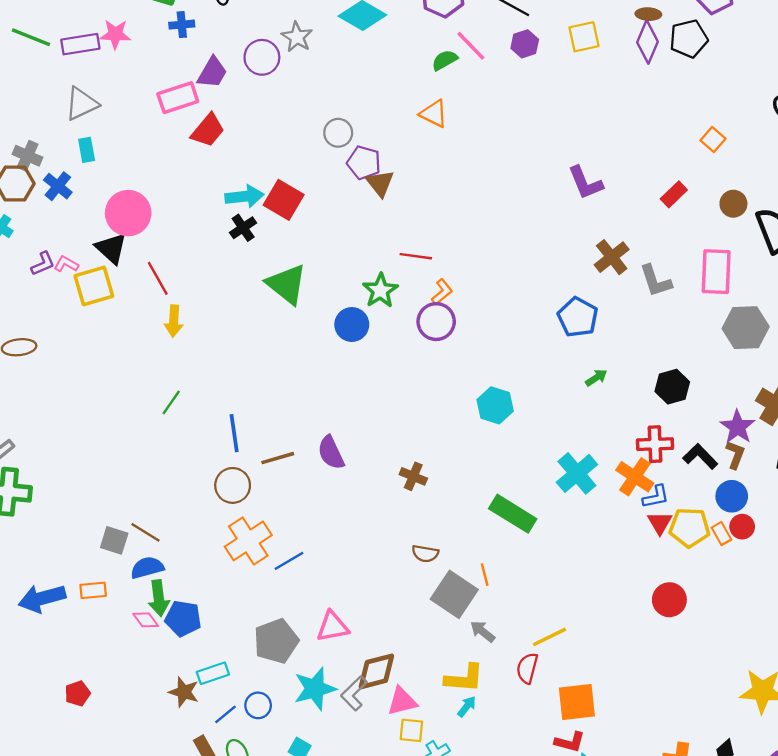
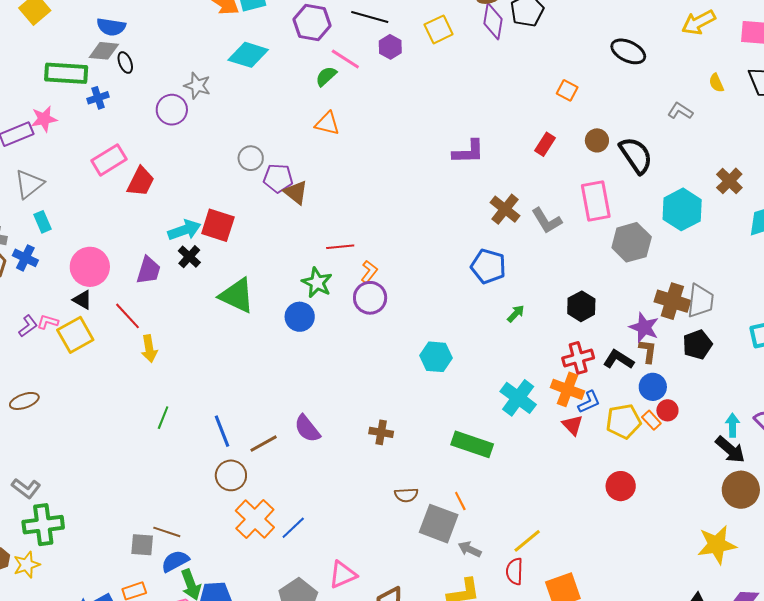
purple trapezoid: (212, 72) -> (149, 270), moved
purple L-shape: (585, 183) -> (468, 152), turned -56
black triangle: (111, 248) -> (82, 300), size x0.7
red triangle: (660, 523) -> (573, 425), moved

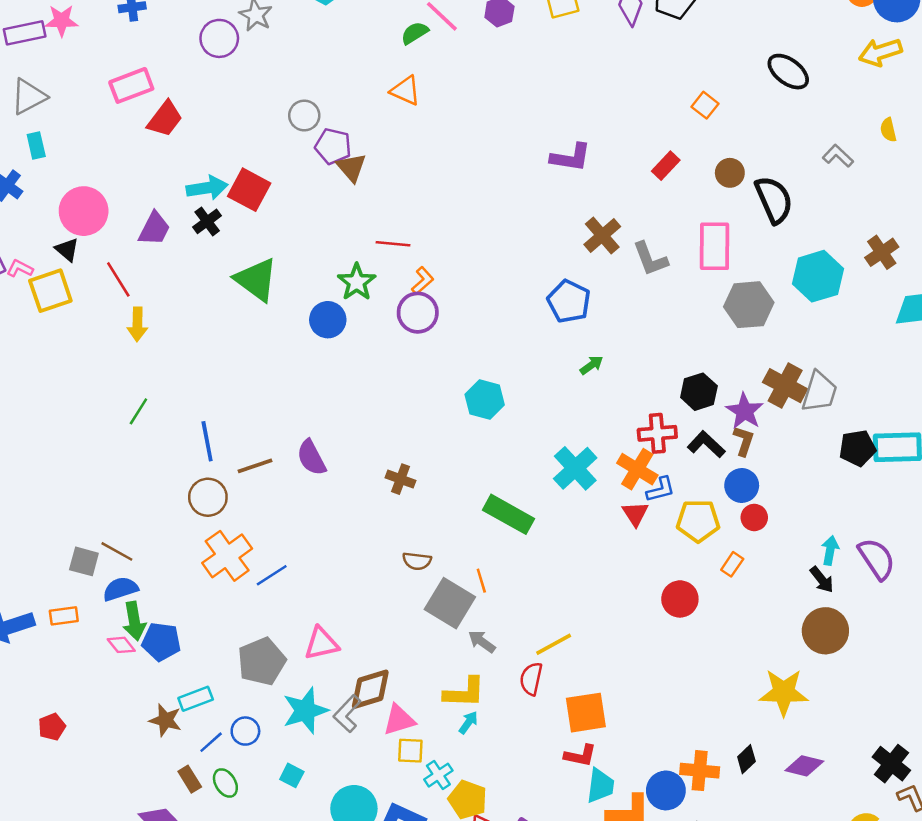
black hexagon: (581, 306) -> (699, 392), moved
black pentagon: (697, 345) -> (857, 448), moved
orange rectangle: (651, 420) -> (732, 564), moved, turned 66
black arrow: (730, 450) -> (822, 580), size x0.7

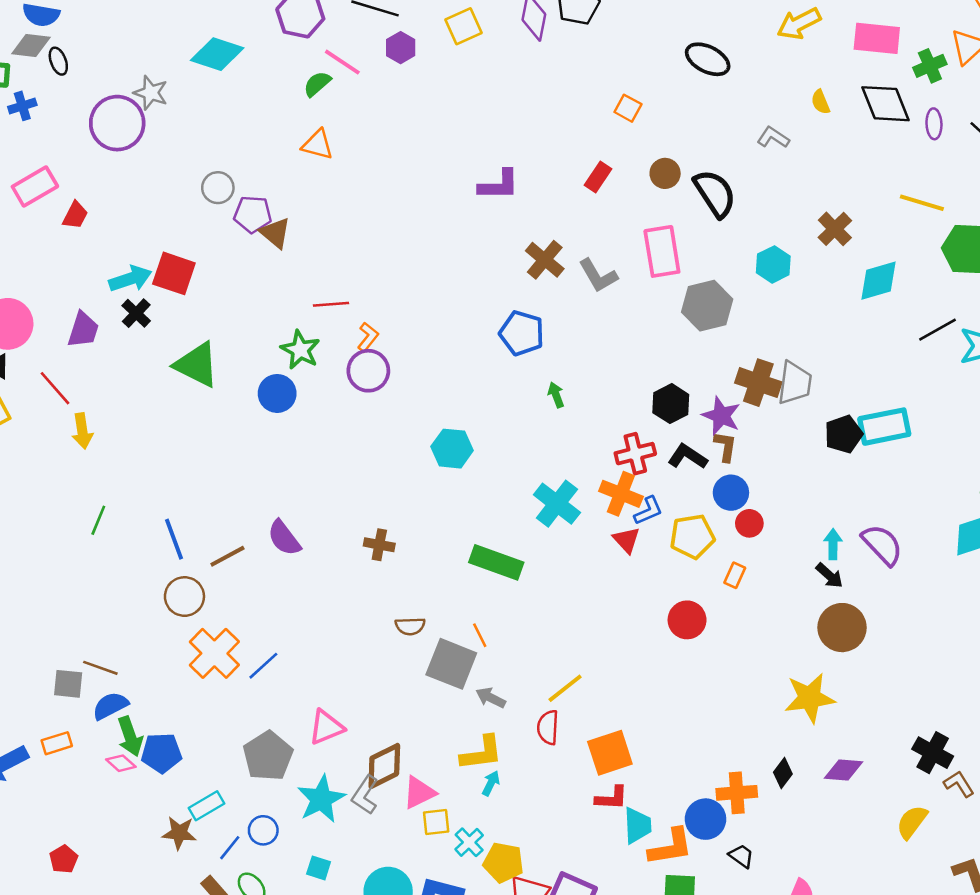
purple circle: (219, 38) -> (117, 123), size x1.4
red trapezoid: (165, 119) -> (75, 215), size x0.7
cyan hexagon: (818, 276) -> (773, 264), size x0.7
green arrow: (592, 365) -> (556, 395), turned -65

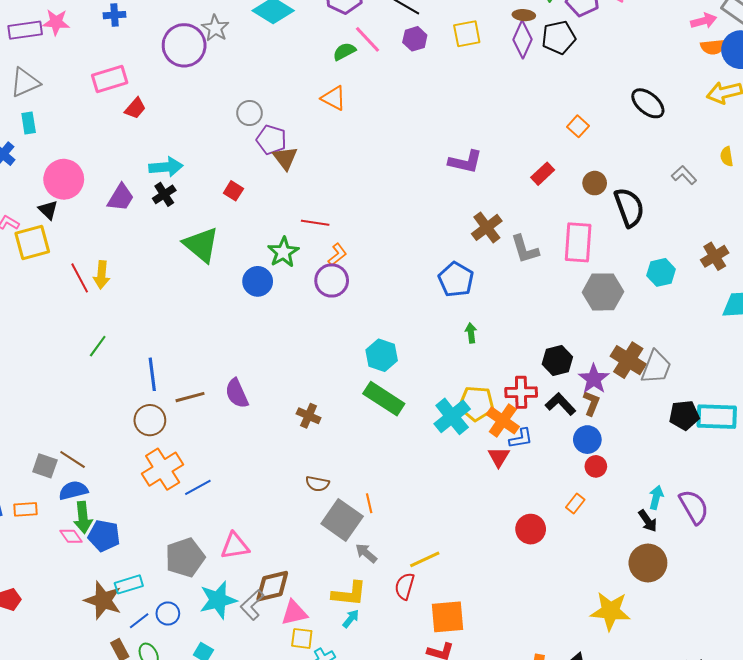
red square: (174, 273) -> (233, 191), moved, size x0.6
red line: (55, 388) -> (80, 278), moved
yellow pentagon: (692, 536) -> (476, 403), moved
green rectangle: (496, 562) -> (384, 399), moved
brown star: (179, 833) -> (103, 600), size x1.4

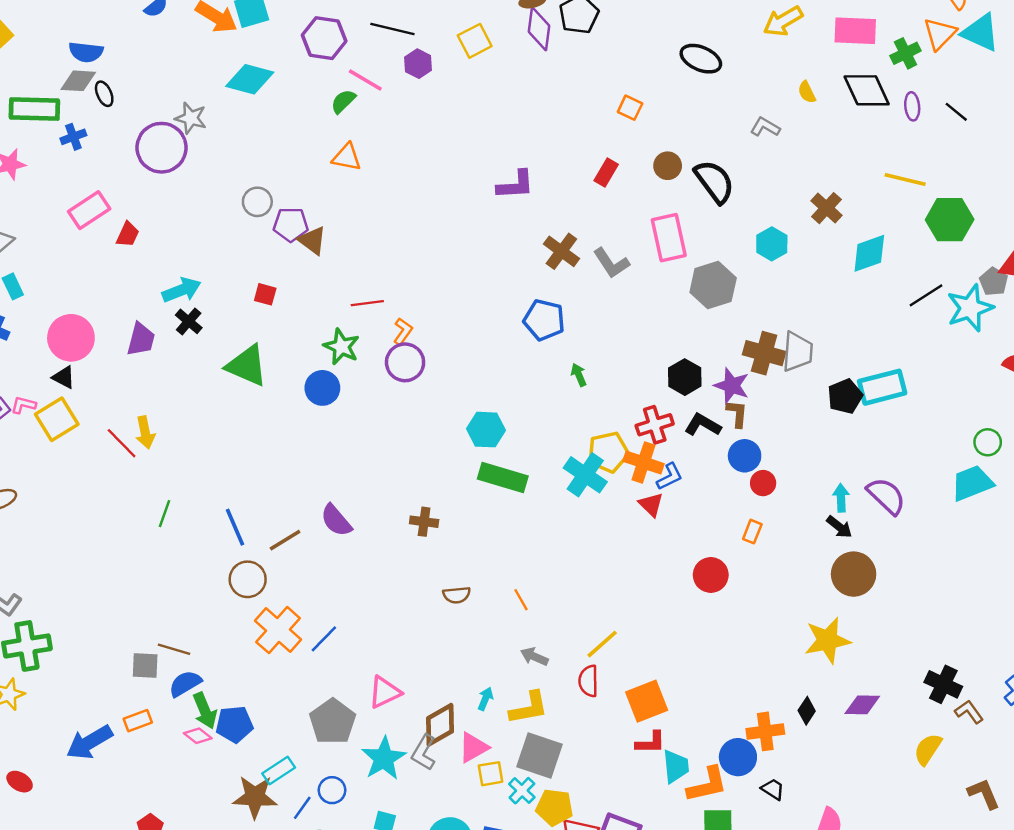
gray square: (342, 520) -> (539, 756), moved
cyan arrow: (351, 619) -> (485, 699), moved

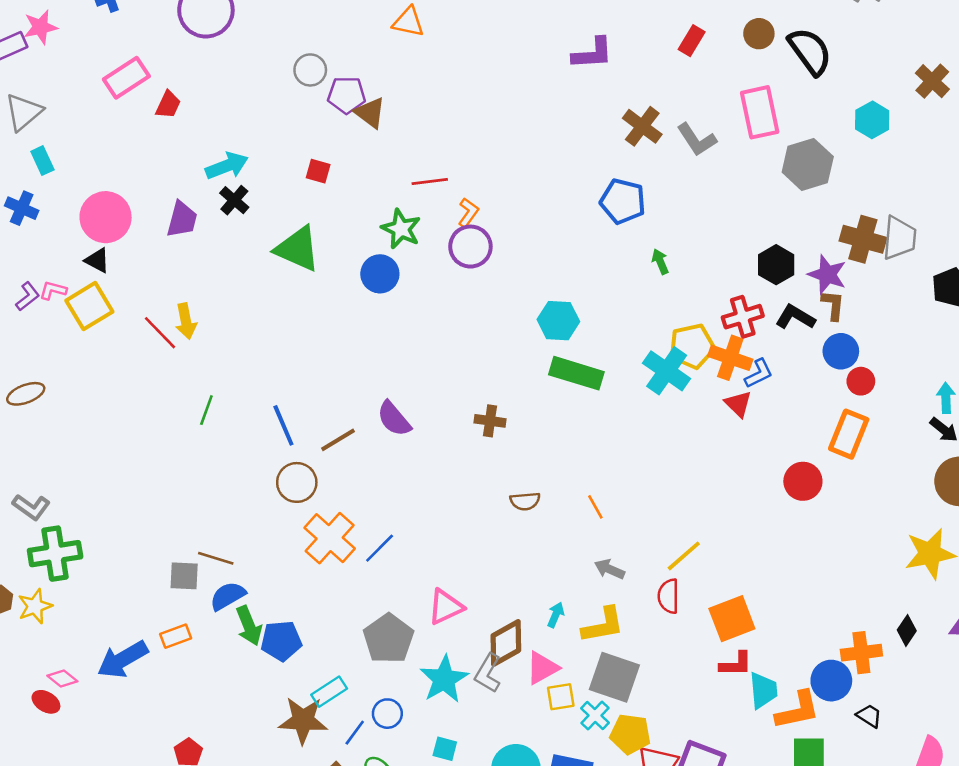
orange rectangle: (752, 532) -> (849, 434), size x1.8
pink diamond: (198, 736) -> (62, 678), moved

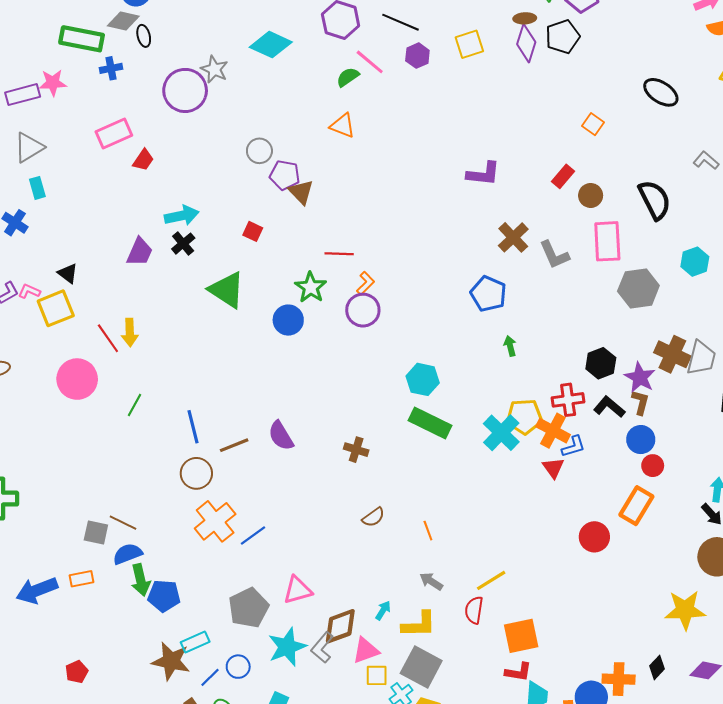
brown circle: (759, 34) -> (591, 195), moved
pink circle: (106, 217) -> (77, 379), moved
brown semicircle: (525, 501) -> (373, 517), turned -40

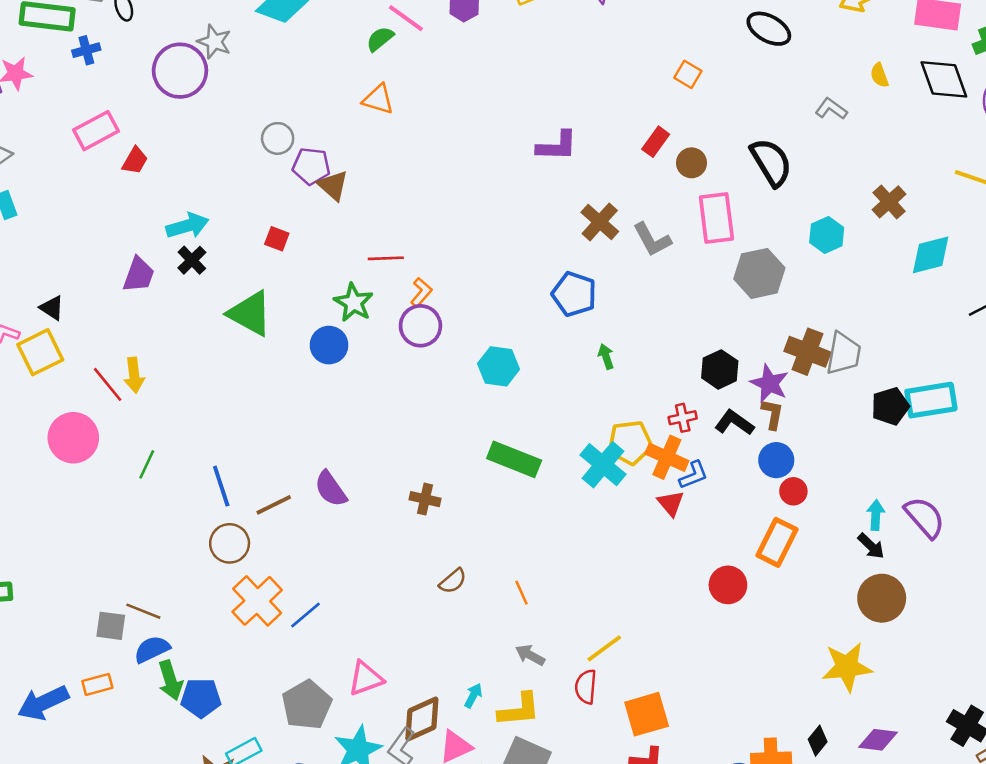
cyan hexagon: (423, 379) -> (499, 366), moved
red cross: (568, 400) -> (683, 418), size x0.7

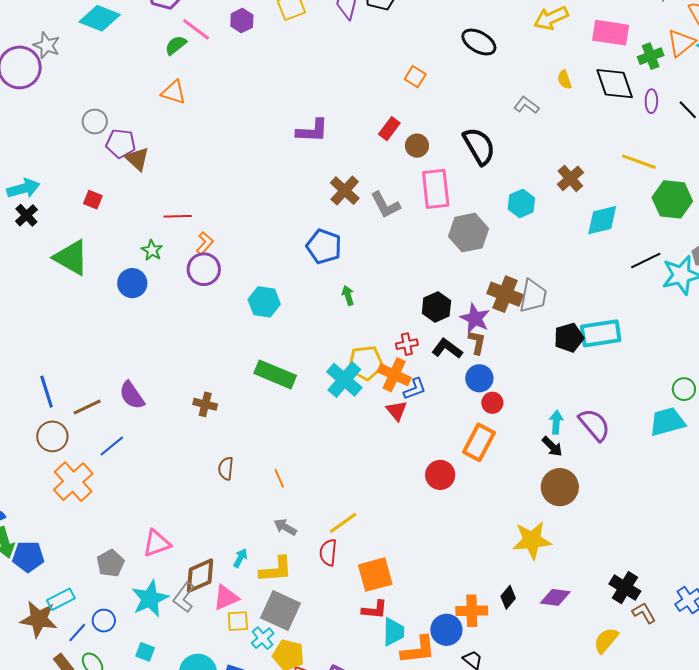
green star: (354, 303) -> (152, 250), size x0.7
brown semicircle: (453, 581) -> (226, 469), turned 135
blue line: (306, 615) -> (112, 446), moved
gray pentagon: (307, 705) -> (110, 563), size x0.7

